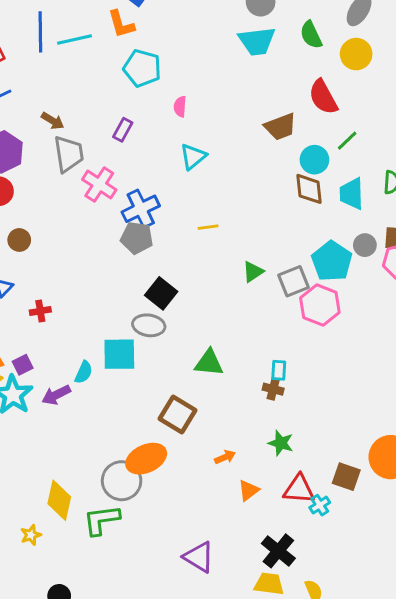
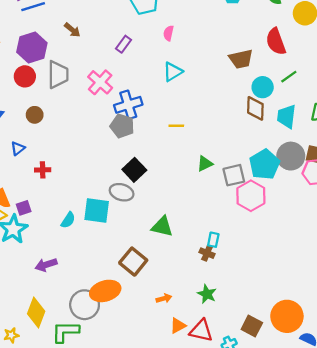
gray trapezoid: (69, 154) -> (58, 75), moved
gray circle: (365, 245) -> (291, 156), size x1.6
purple arrow: (56, 395) -> (46, 265), moved
red triangle: (299, 489) -> (201, 331), moved

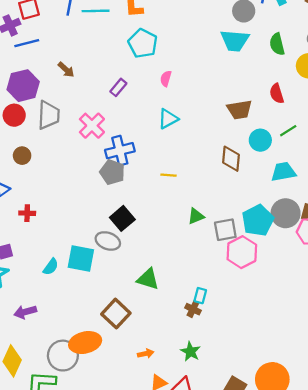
red semicircle: (276, 42) -> (277, 94), size x0.7
brown diamond: (255, 108) -> (231, 159), moved
cyan trapezoid: (286, 116) -> (283, 172), turned 70

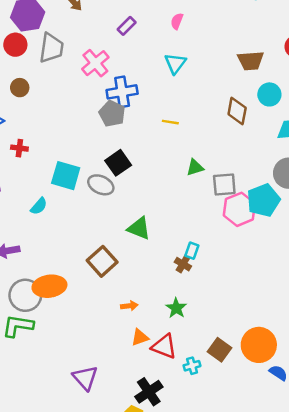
cyan triangle: (168, 119) -> (175, 63), turned -30
cyan pentagon: (258, 220) -> (264, 200), moved
cyan square: (81, 259) -> (66, 176), moved
orange ellipse: (85, 342) -> (49, 286), moved
gray circle: (63, 356) -> (25, 295), moved

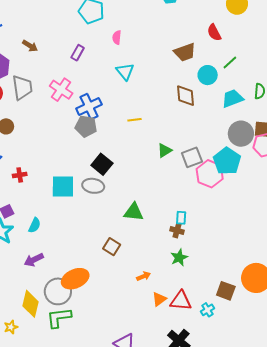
cyan semicircle: (39, 206) -> (35, 225), moved
brown square: (102, 261) -> (112, 247), size x0.7
green star: (176, 308) -> (179, 258), moved, turned 30

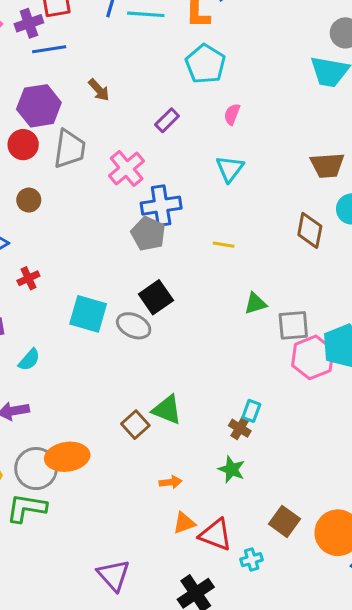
red cross: (20, 175) -> (28, 278), turned -32
green triangle: (134, 212) -> (167, 410), moved
green star: (179, 258) -> (232, 469), turned 30
brown square: (226, 291) -> (284, 521), moved

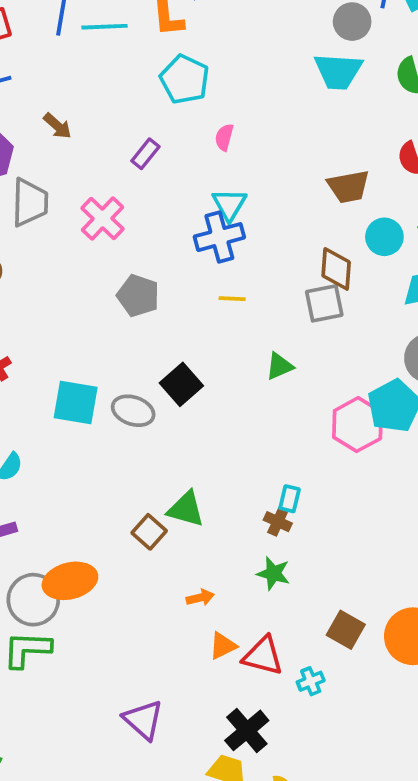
blue cross: (161, 206) -> (219, 237), moved
black square: (156, 297) -> (181, 384), moved
gray square: (293, 325) -> (324, 303), moved

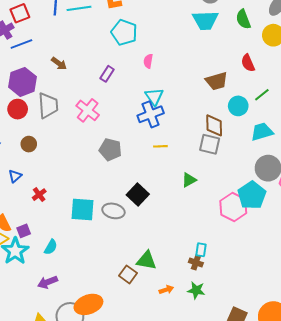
gray square: (324, 303) -> (210, 144), turned 30
orange arrow: (200, 598) -> (166, 290), moved

